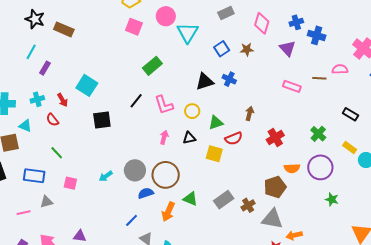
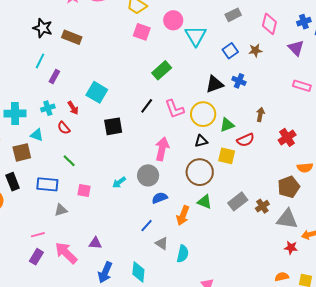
yellow circle: (192, 111) -> (203, 114), size x1.6
pink arrow: (164, 137) -> (162, 149), moved, size x1.6
brown circle: (166, 175) -> (200, 172), moved
pink line: (24, 213) -> (38, 235), moved

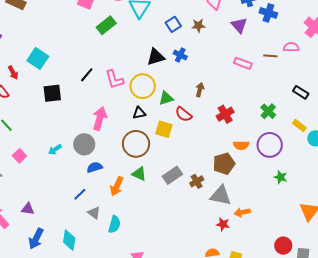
green rectangle: (162, 70) -> (106, 25), moved
red semicircle: (246, 140) -> (184, 114), turned 60
pink square: (84, 191) -> (19, 156), turned 32

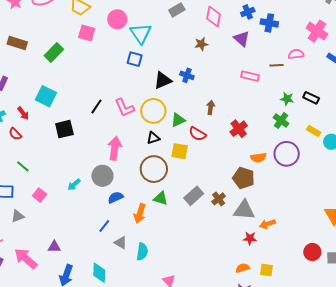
blue square: (173, 24) -> (135, 59), moved, turned -35
green rectangle: (106, 25) -> (54, 53), moved
brown pentagon: (224, 164) -> (244, 178), turned -30
green star: (281, 177) -> (287, 99), moved

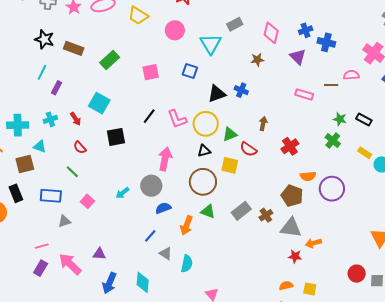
pink square: (87, 33) -> (151, 72), moved, turned -30
cyan triangle: (141, 33) -> (211, 44), moved
red semicircle: (15, 134) -> (80, 147), moved
purple circle: (287, 154) -> (332, 189), moved

